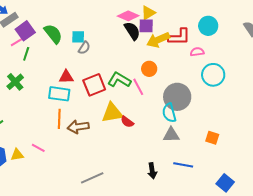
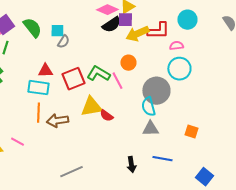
black semicircle: (132, 31) -> (111, 25), turned 90
cyan circle: (213, 75) -> (179, 69), moved

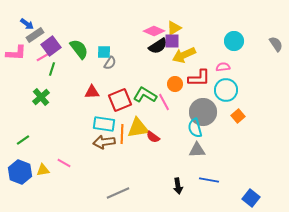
red L-shape: (158, 31) -> (199, 78), moved
cyan rectangle: (38, 88) -> (104, 124), moved
orange line: (38, 113) -> (122, 134), moved
orange square: (191, 132) -> (238, 116), moved, turned 32

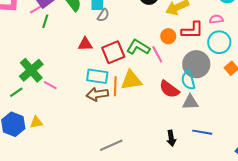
green cross: (41, 97) -> (31, 70), moved, size x1.4
red semicircle: (153, 137) -> (169, 89), moved, size x1.5
pink line: (64, 163) -> (50, 85), moved

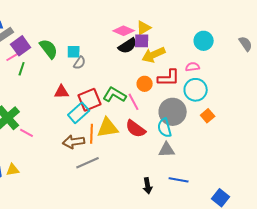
cyan rectangle: (97, 76) -> (79, 113), moved, turned -50
red semicircle: (169, 89) -> (136, 129), moved
gray line: (111, 145) -> (88, 163), moved

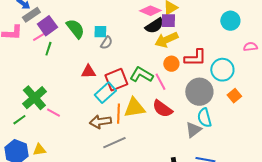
yellow arrow: (154, 55) -> (166, 40), moved
pink semicircle: (193, 67) -> (250, 47), moved
cyan semicircle: (165, 128) -> (204, 118), moved
gray triangle: (167, 150) -> (193, 130), turned -36

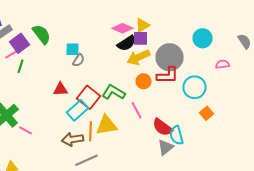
green semicircle: (75, 29) -> (42, 34), moved
red square: (116, 80) -> (88, 97), turned -30
pink line: (160, 82) -> (136, 110), moved
gray circle: (199, 92) -> (170, 57), moved
red semicircle: (162, 109) -> (162, 127), moved

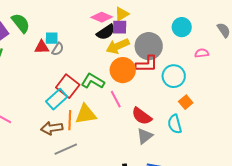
orange circle: (144, 81) -> (123, 70), size x1.6
red triangle: (60, 89) -> (42, 47), moved
cyan semicircle: (176, 135) -> (175, 124), moved

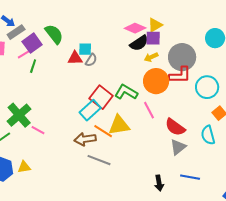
yellow arrow: (118, 46) -> (151, 57), size x0.6
orange line: (70, 120) -> (103, 131), turned -60
gray line: (66, 149) -> (99, 160), turned 45

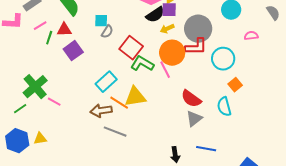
purple square: (32, 43) -> (73, 51), moved
red triangle: (75, 58) -> (64, 30), moved
red square: (101, 97) -> (131, 48), moved
pink line: (149, 110) -> (165, 70), moved

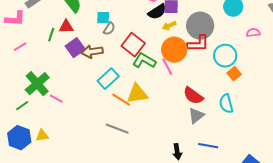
pink line: (40, 26) -> (20, 47), moved
orange square: (235, 85) -> (234, 74), moved
brown arrow: (101, 111) -> (92, 52), moved

